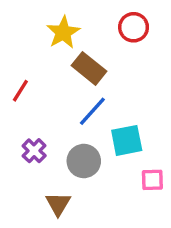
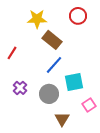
yellow star: (63, 32) -> (37, 19), turned 30
pink square: (152, 180) -> (89, 105), turned -32
brown triangle: (58, 204) -> (62, 119), moved

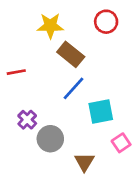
red line: (12, 53) -> (16, 72), turned 48
gray circle: (49, 94) -> (50, 139), moved

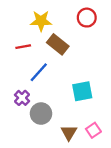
red line: (16, 72) -> (23, 47), moved
blue line: (73, 88) -> (39, 72), moved
pink square: (121, 143) -> (93, 130), moved

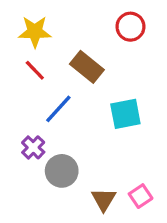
yellow star: (41, 21) -> (35, 32), moved
red line: (23, 47) -> (35, 70), turned 56
cyan square: (82, 91) -> (125, 114), moved

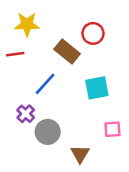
red circle: (130, 27) -> (93, 33), moved
red line: (35, 70) -> (15, 54), moved, turned -54
pink square: (141, 196) -> (112, 129), moved, turned 30

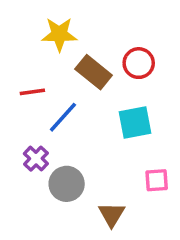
yellow star: (27, 24) -> (59, 34), moved
red circle: (93, 33) -> (139, 63), moved
red line: (15, 54) -> (32, 92), moved

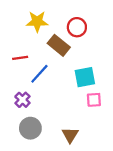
red circle: (139, 63) -> (77, 27), moved
pink square: (157, 180) -> (94, 100), moved
gray circle: (67, 184) -> (30, 128), moved

